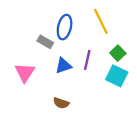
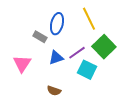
green square: (118, 53) -> (104, 47), size x1.6
purple line: (87, 60) -> (77, 53), turned 42
cyan square: (117, 76) -> (87, 70), moved

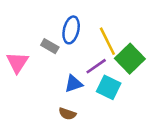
yellow line: (89, 19) -> (107, 41), moved
blue triangle: (56, 58) -> (74, 84), moved
pink triangle: (22, 64) -> (17, 62), moved

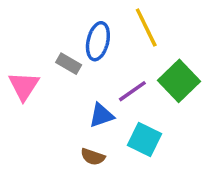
yellow line: (107, 41) -> (146, 27), moved
cyan square: (109, 87) -> (144, 139), moved

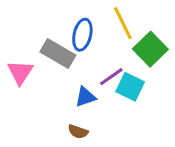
gray rectangle: (69, 64) -> (58, 53), size x1.6
green square: (179, 81) -> (150, 49), moved
cyan square: (144, 139) -> (130, 87), moved

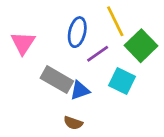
gray rectangle: (58, 53) -> (57, 80), moved
pink triangle: (20, 72) -> (23, 43), moved
purple line: (111, 77) -> (98, 54), moved

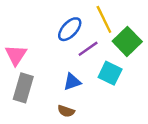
blue ellipse: (77, 32) -> (70, 29), turned 30
pink triangle: (23, 43) -> (16, 55), moved
gray rectangle: (57, 80) -> (23, 88), moved, turned 76

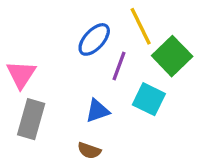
purple line: (88, 49) -> (119, 66), turned -35

